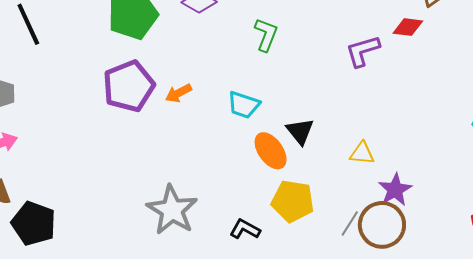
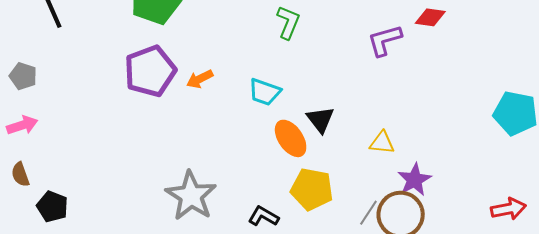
black pentagon: (34, 223) -> (52, 206), size x0.7

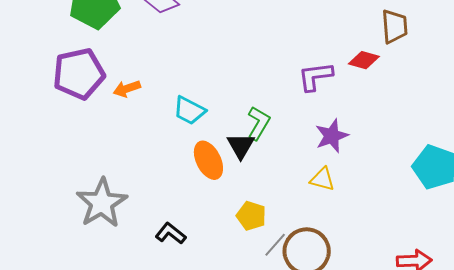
green L-shape: (288, 22) -> (259, 123), moved
yellow triangle: (382, 143) -> (322, 179), moved
purple star: (414, 180) -> (332, 136), moved
yellow pentagon: (312, 189) -> (251, 216), moved, size x0.7

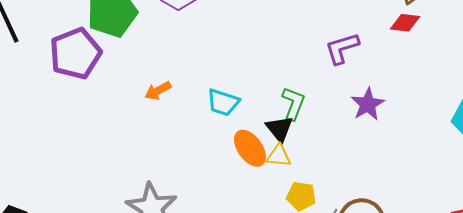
red diamond: (364, 60) -> (405, 23), moved
purple pentagon: (79, 74) -> (75, 54), moved
yellow triangle: (322, 179) -> (279, 156), moved

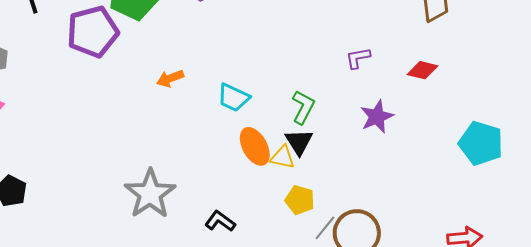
red diamond: (405, 23) -> (422, 70), moved
purple L-shape: (342, 48) -> (358, 58), size x0.7
black triangle: (279, 129) -> (299, 142), moved

